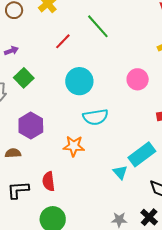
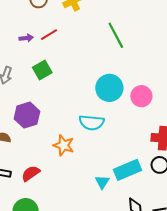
red line: (63, 41) -> (49, 35), moved
green square: (24, 78) -> (42, 70), moved
cyan circle: (79, 81) -> (109, 88), moved
red semicircle: (49, 181) -> (31, 173), turned 48

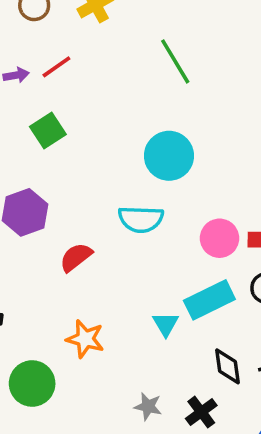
pink circle: (141, 96) -> (220, 238), moved
orange star: (64, 145) -> (85, 339), moved
red semicircle: (31, 173) -> (76, 257), moved

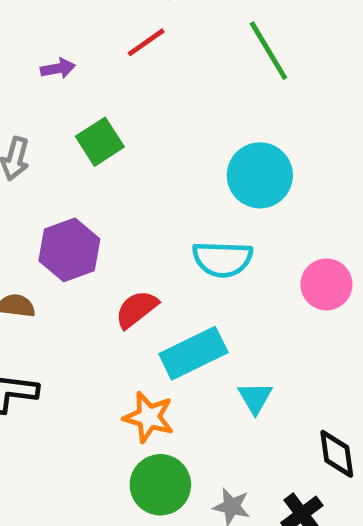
red line: (56, 67) -> (146, 42), moved
cyan rectangle: (209, 300) -> (193, 353), moved
green circle: (32, 384) -> (160, 485), moved

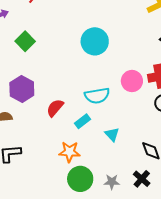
cyan semicircle: (222, 259) -> (97, 96), moved
cyan rectangle: (193, 353) -> (83, 121), size x0.6

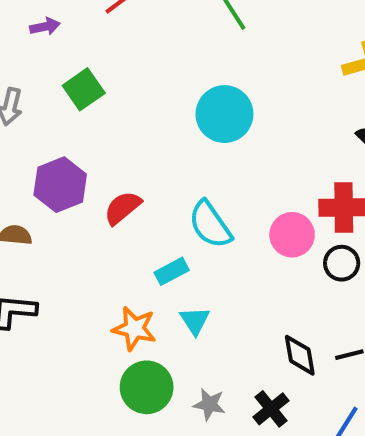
pink circle: (132, 81) -> (292, 235), moved
cyan semicircle: (97, 96) -> (210, 225), turned 55
red semicircle: (55, 108) -> (123, 208), moved
cyan triangle: (112, 134) -> (195, 321), moved

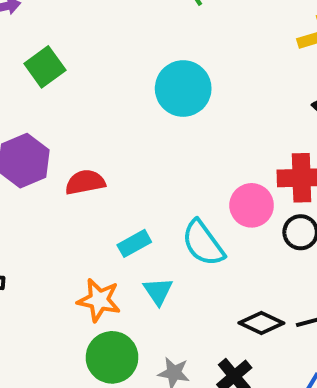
red semicircle: (123, 208) -> (85, 182), turned 30
cyan semicircle: (210, 225) -> (203, 243), moved
black diamond: (300, 355) -> (261, 323), turned -54

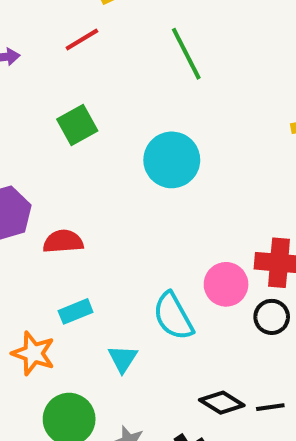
green square: (45, 67) -> (77, 125), moved
cyan rectangle: (134, 243) -> (76, 311), moved
orange star: (99, 300) -> (33, 353), moved

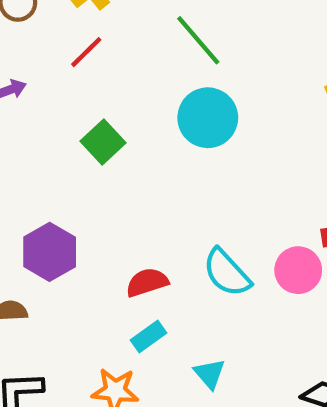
cyan circle: (172, 160) -> (208, 118), moved
red semicircle: (63, 242) -> (147, 282), moved
cyan semicircle: (173, 316) -> (227, 273), moved

